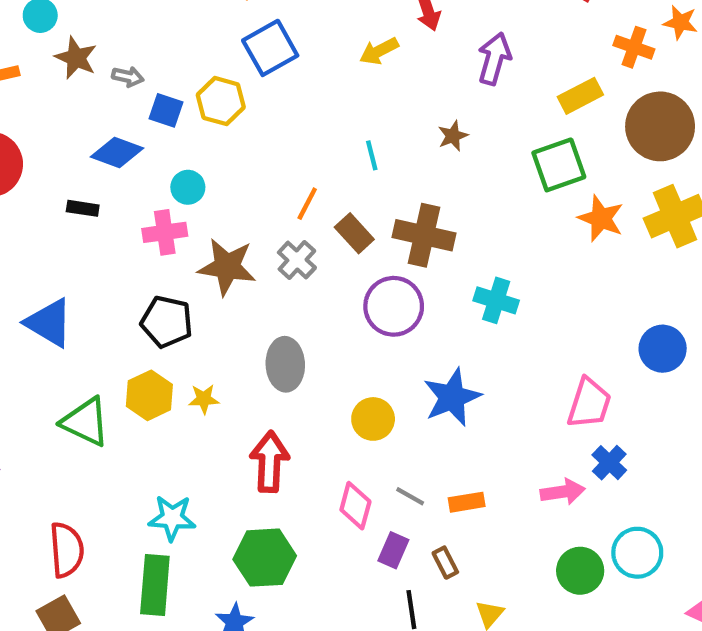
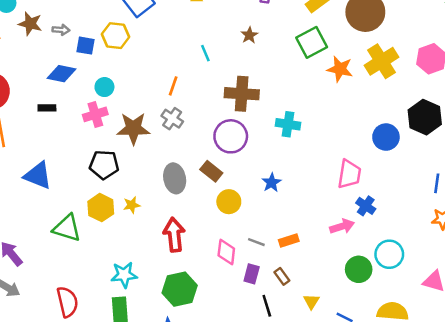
brown rectangle: (354, 233) -> (211, 171), moved
blue star: (452, 397) -> (271, 183), size x0.6

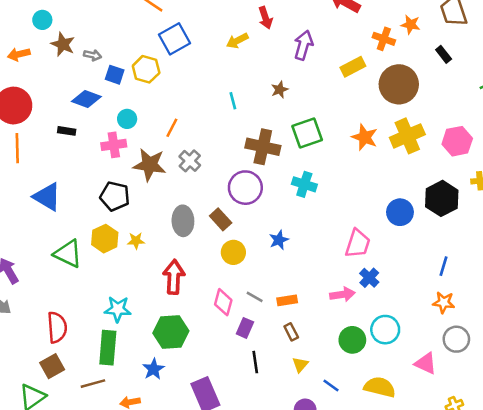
green square: (312, 42) -> (307, 133), moved
orange line: (173, 86) -> (172, 128), moved
brown rectangle: (282, 276) -> (291, 332), moved

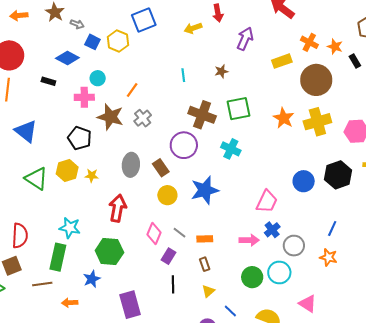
orange star: (411, 25) -> (335, 47), moved
blue star: (279, 240) -> (205, 190), size x1.8
gray circle: (456, 339) -> (294, 246), moved

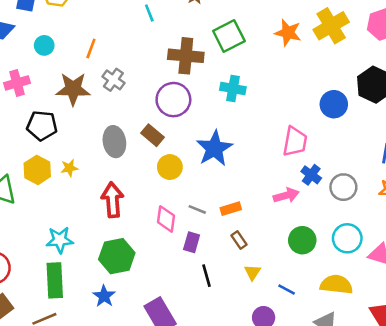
pink cross: (84, 97) -> (17, 83), moved
cyan circle: (279, 272) -> (347, 238), moved

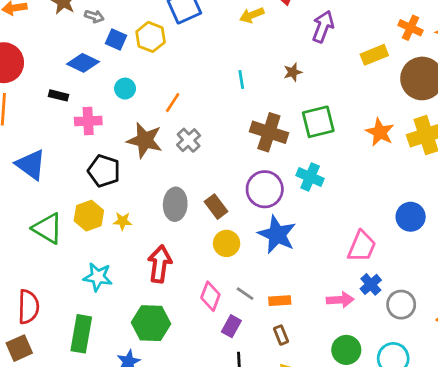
purple circle: (173, 100) -> (265, 189), moved
blue star: (214, 148) -> (277, 235), turned -30
cyan star: (60, 240) -> (98, 277), moved

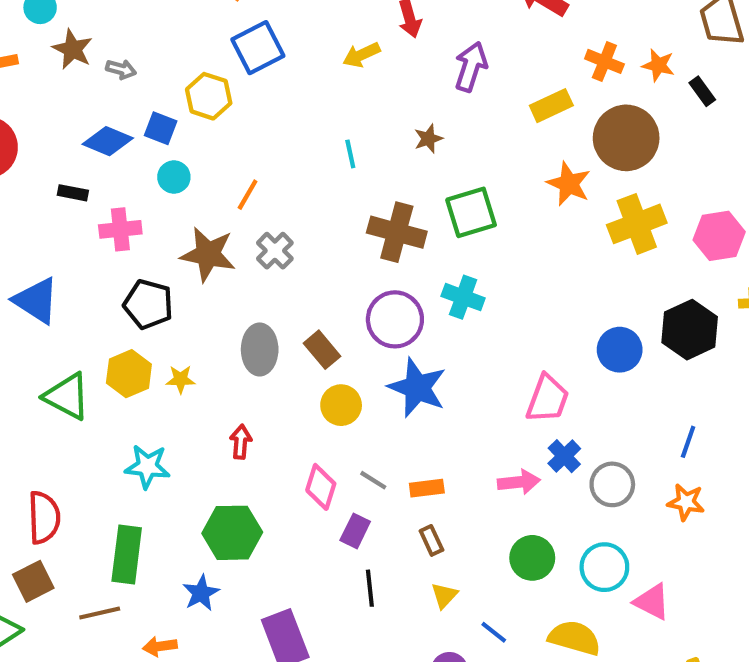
blue square: (116, 40) -> (161, 128), moved
orange star: (380, 132) -> (569, 184), moved
red arrow: (160, 264) -> (241, 442), size x0.6

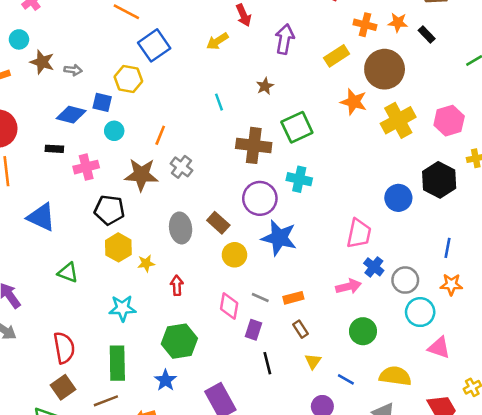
yellow hexagon: (129, 374) -> (118, 247), moved
yellow star: (181, 379) -> (146, 263), moved
green triangle: (67, 396) -> (68, 273), size x0.7
cyan circle: (604, 567) -> (420, 312), moved

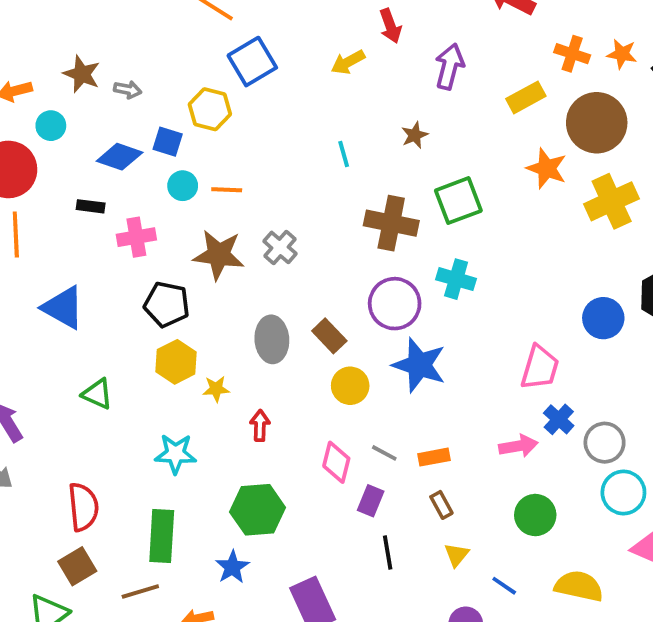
cyan circle: (19, 39) -> (51, 126), moved
orange line: (160, 135) -> (227, 190), moved, turned 66

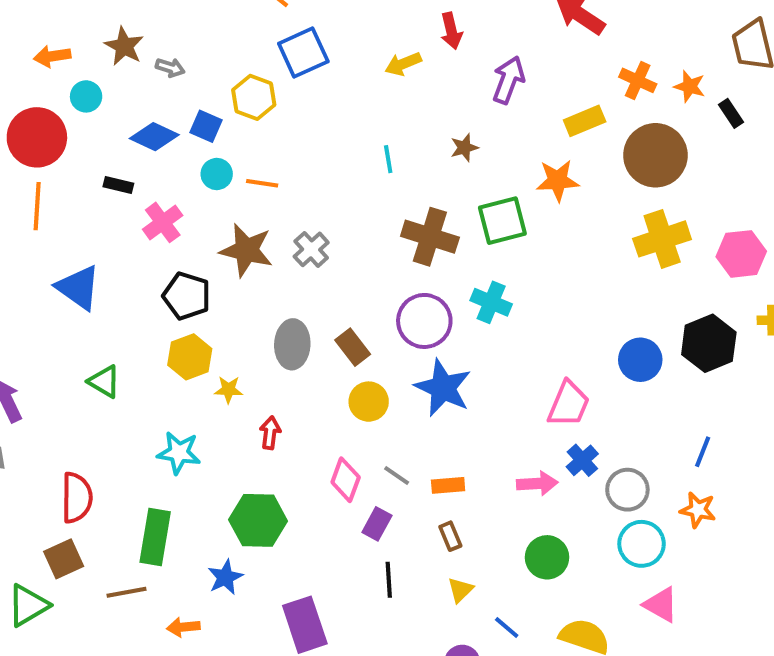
orange star: (547, 168) -> (558, 181), moved, turned -30
pink cross: (136, 237) -> (163, 222), turned -33

